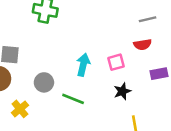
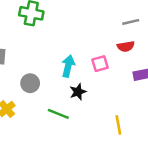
black star: (122, 91) -> (78, 92), moved
green line: (73, 99) -> (58, 114), moved

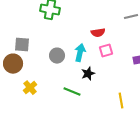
red semicircle: (126, 46) -> (98, 33), moved
gray circle: (30, 83) -> (57, 56), moved

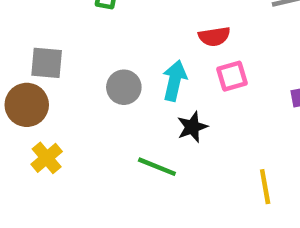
yellow cross: (30, 88) -> (47, 158), moved

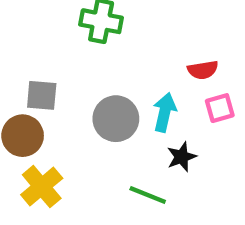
gray circle: (124, 87) -> (116, 119), size x1.4
yellow cross: (47, 158) -> (42, 187), size x1.4

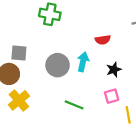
pink square: (220, 108) -> (112, 96), moved
black star: (182, 157) -> (114, 70), moved

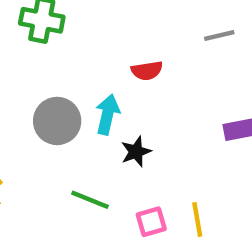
black star: (114, 70) -> (136, 152), moved
pink square: (112, 96) -> (151, 222), moved

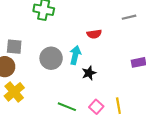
green line: (90, 200) -> (67, 107), moved
pink square: (151, 222) -> (96, 107), turned -32

